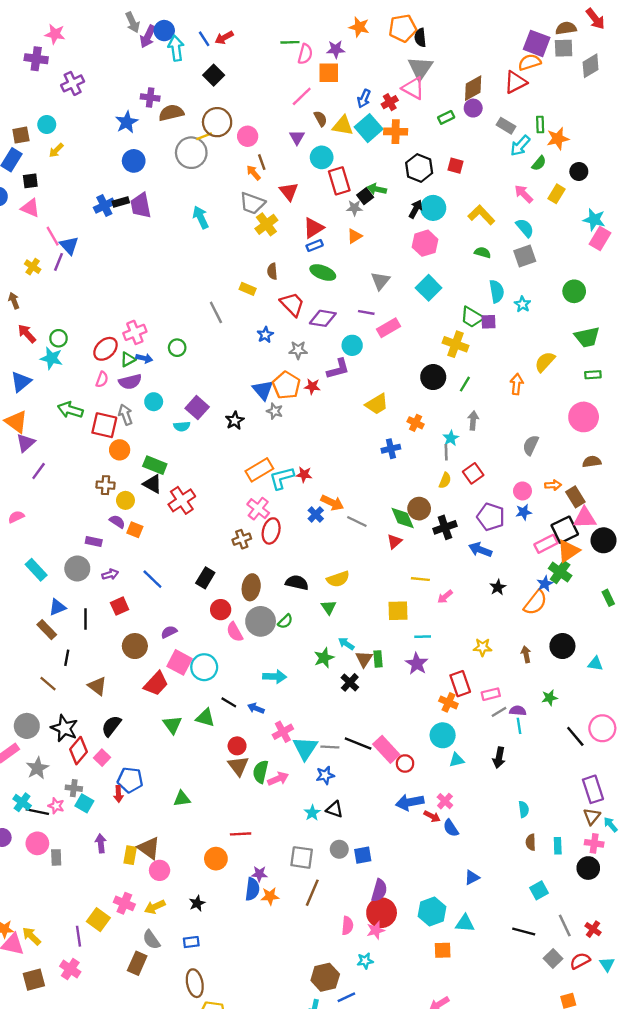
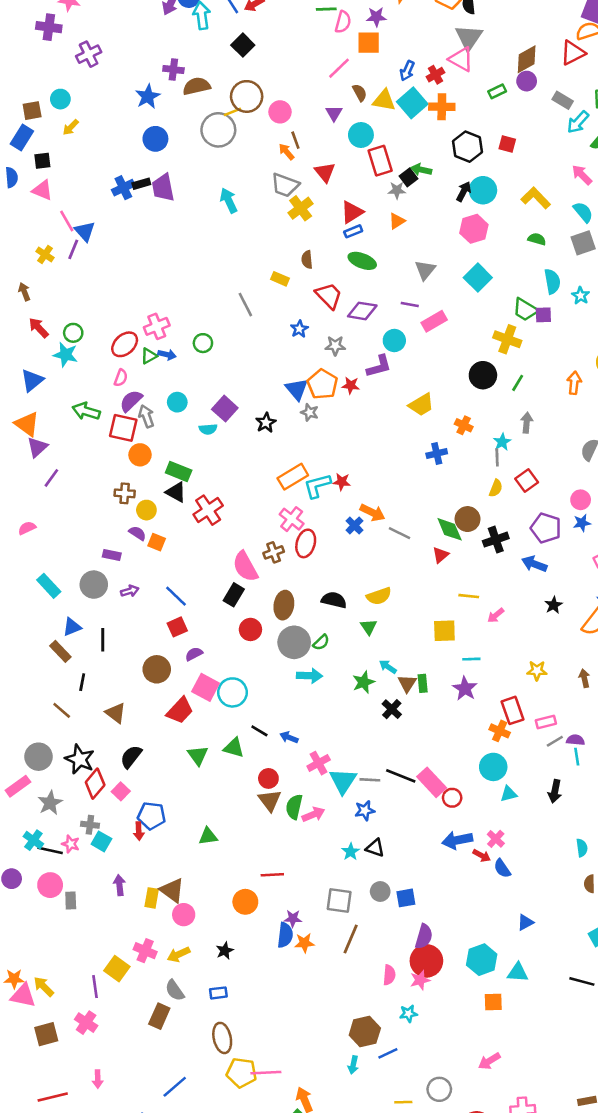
purple semicircle: (130, 382) -> (131, 401), moved, turned 150
red square: (120, 606) -> (177, 627), moved
pink semicircle: (235, 632) -> (245, 567), moved, size x1.4
cyan arrow: (275, 677) -> (310, 676), moved

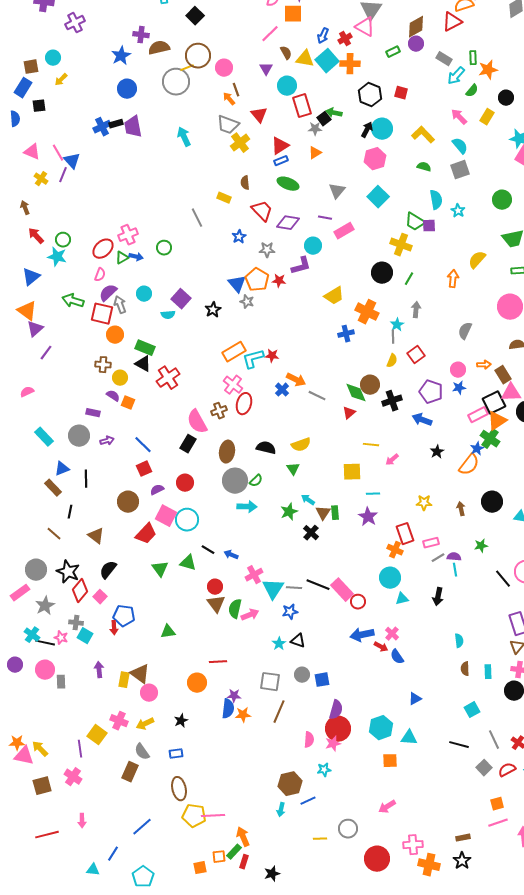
pink triangle: (42, 190) -> (32, 152), moved
orange cross: (464, 425) -> (367, 312), size x1.6
red circle: (250, 629) -> (185, 483), moved

